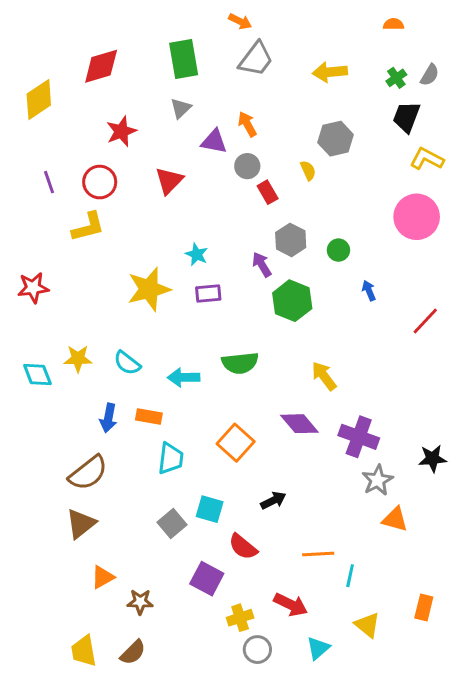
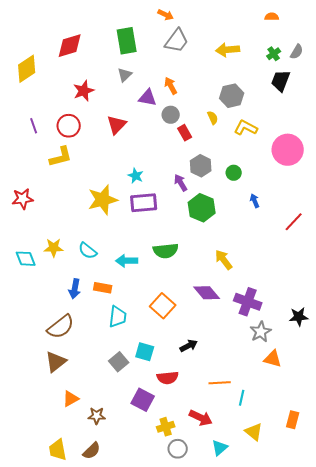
yellow L-shape: (427, 159) -> (246, 128), moved
purple rectangle: (208, 293) -> (144, 203), size x1.5
red semicircle: (243, 547) -> (168, 378), turned -45

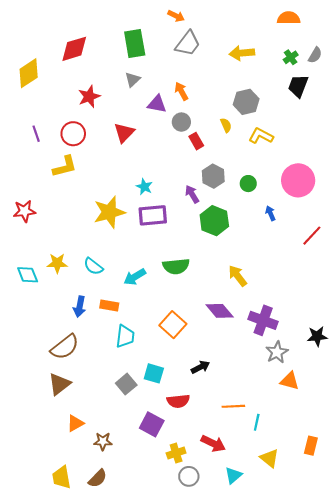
orange semicircle: (272, 17) -> (289, 18), size x1.5
pink circle: (288, 150) -> (298, 180), moved
cyan arrow: (127, 261) -> (135, 277), turned -30

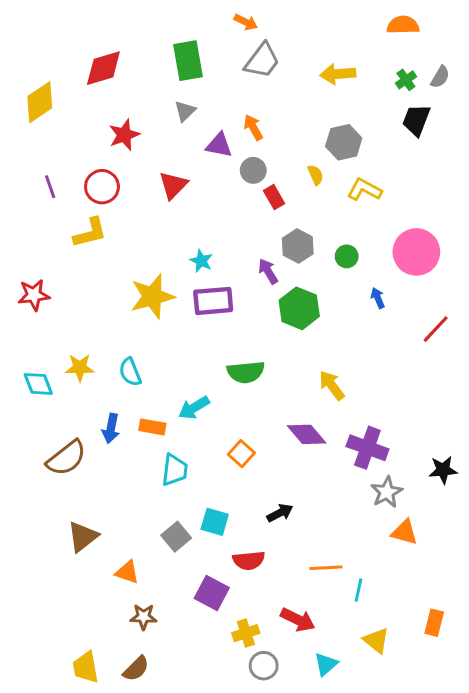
cyan semicircle: (93, 266) -> (130, 372), turned 30
cyan arrow: (135, 277) -> (194, 408), moved
orange square: (173, 325) -> (241, 454), size x0.7
brown semicircle: (65, 347) -> (66, 458), moved
orange triangle: (75, 423) -> (127, 572), moved, turned 48

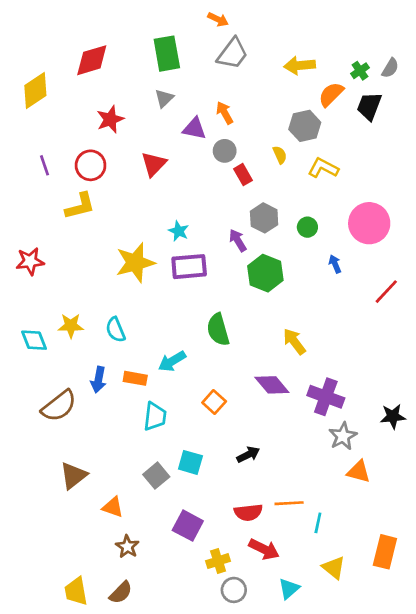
orange semicircle: (403, 25) -> (331, 94), moved, turned -44
green semicircle: (246, 372) -> (218, 330), turned 80
red semicircle: (249, 560) -> (248, 512), moved
brown star: (143, 617) -> (127, 547), turned 30
orange rectangle: (434, 623) -> (385, 552), size x1.4

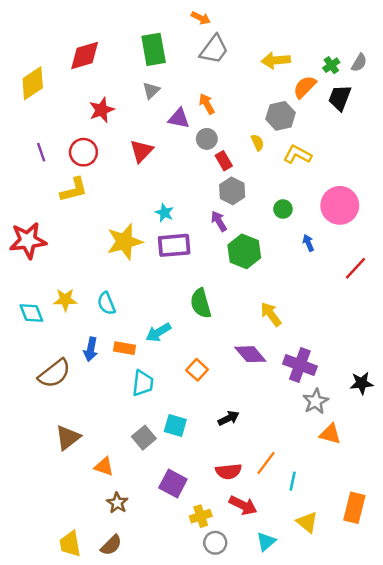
gray hexagon: (264, 218) -> (232, 191), moved
red star: (30, 261) -> (28, 240), size x1.4
orange line: (289, 503) -> (266, 463), turned -50

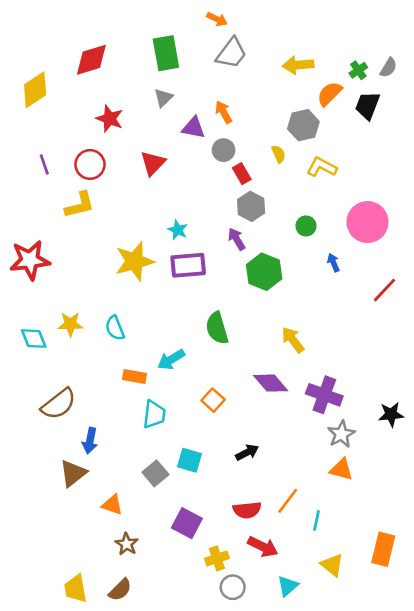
red star: (102, 110) -> (110, 119), turned -30
blue arrow: (91, 349) -> (90, 441), moved
orange triangle: (330, 434) -> (341, 469), moved

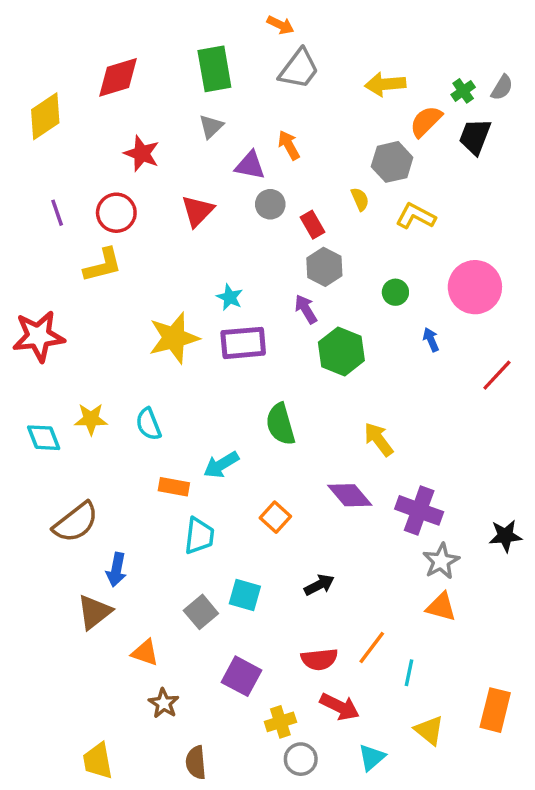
gray circle: (224, 150) -> (270, 204), moved
brown semicircle: (120, 590) -> (196, 762), moved, turned 130

